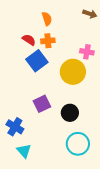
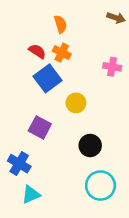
orange cross: (48, 41) -> (62, 53), turned 32
yellow circle: (73, 72) -> (76, 103), moved, size x0.6
purple square: (42, 104) -> (40, 127), moved, turned -36
cyan triangle: (24, 151) -> (31, 195), turned 49

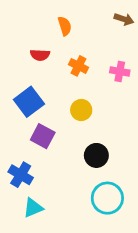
red semicircle: (37, 51) -> (40, 55), turned 150
orange cross: (62, 53) -> (78, 66), moved
blue square: (48, 78) -> (29, 102), moved

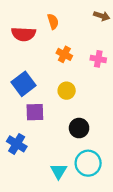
red semicircle: (40, 55) -> (24, 34), moved, size x1.5
purple square: (43, 136) -> (35, 112), turned -30
cyan triangle: (33, 208) -> (59, 171), moved, turned -36

